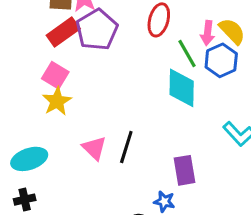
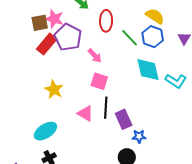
pink arrow: (208, 33) -> (95, 56), moved, turned -35
pink square: (55, 75) -> (99, 81), moved
cyan diamond: (182, 88) -> (148, 70), moved
purple rectangle: (185, 170) -> (124, 119), moved

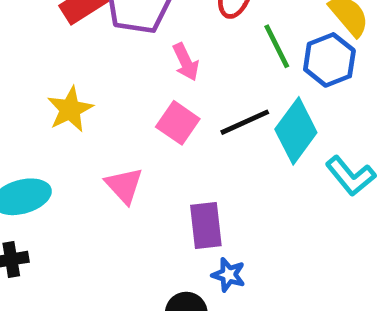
cyan diamond: (148, 70) -> (296, 131), turned 32
black line: (106, 108) -> (245, 122), moved, turned 45

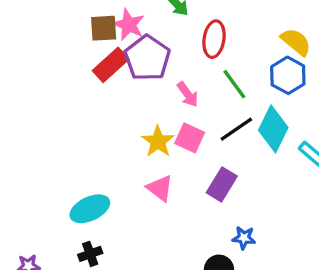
green line: (277, 46) -> (234, 84), moved
yellow star: (70, 109) -> (158, 141), moved
purple rectangle: (206, 226) -> (222, 184), moved, turned 48

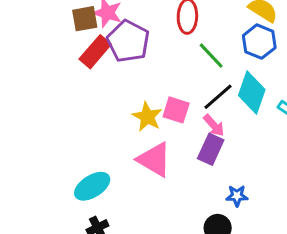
pink arrow: (188, 94) -> (214, 125), moved
pink triangle: (160, 188) -> (154, 160), size x1.4

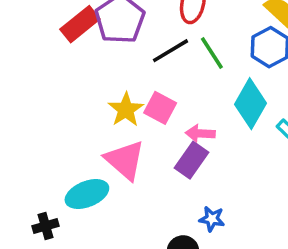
black line: (218, 97) -> (170, 51), moved
pink arrow: (214, 125) -> (200, 133), turned 125
cyan ellipse: (92, 186) -> (87, 194), moved

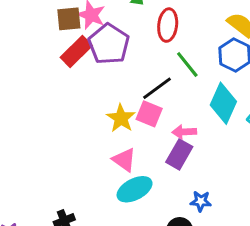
black line: (170, 51) -> (157, 88), moved
pink triangle: (125, 160) -> (124, 160), size x0.7
cyan ellipse: (87, 194) -> (135, 189), moved

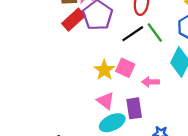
black line: (157, 88) -> (133, 34), moved
purple rectangle: (179, 154) -> (134, 108), moved, turned -40

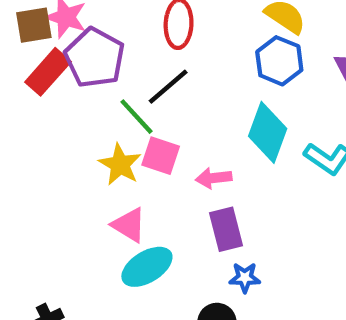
green line: (155, 33) -> (136, 117), moved
purple rectangle: (134, 108) -> (226, 229), moved

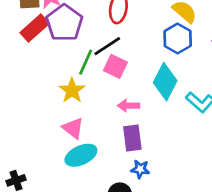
green line: (136, 117) -> (86, 62), turned 60
pink square: (161, 156) -> (115, 66), moved

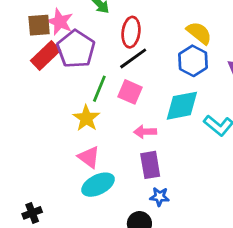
black line: (107, 46) -> (133, 58), moved
cyan diamond: (165, 82) -> (182, 106), turned 54

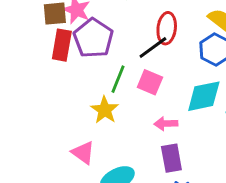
red ellipse: (131, 32) -> (167, 28), moved
red rectangle: (46, 56) -> (62, 45), turned -36
pink triangle: (89, 157) -> (83, 153), moved

